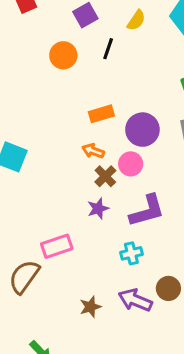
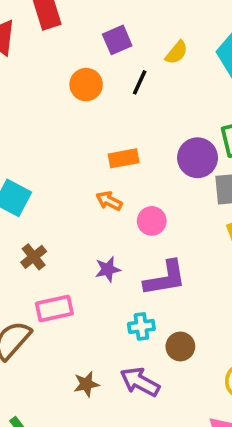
purple circle: (142, 130) -> (198, 158), moved
brown cross: (105, 176) -> (34, 257), moved
brown circle: (168, 288) -> (180, 346), moved

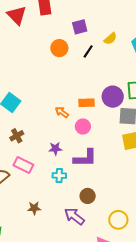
orange rectangle: (124, 158) -> (86, 103), moved
pink rectangle: (54, 309) -> (23, 165), turned 30
cyan cross: (141, 326) -> (59, 176), moved
purple arrow: (140, 382) -> (74, 216), moved

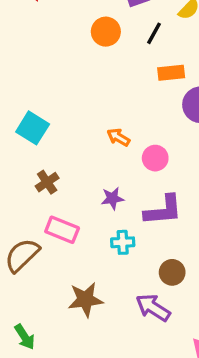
orange rectangle: (86, 103) -> (171, 73), moved
brown star: (34, 208) -> (85, 300), size x1.5

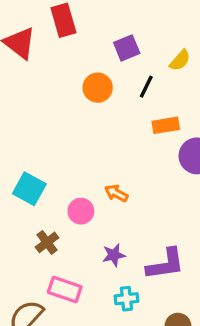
pink circle: (155, 158) -> (81, 211), moved

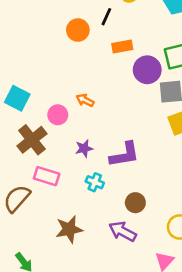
orange circle: (98, 88) -> (78, 30), moved
brown cross: (47, 242) -> (32, 140), size x1.6
cyan cross: (126, 299) -> (95, 182), turned 30

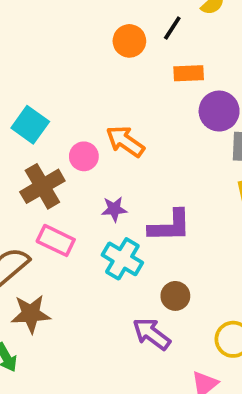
orange arrow: (85, 100) -> (125, 141), size x1.5
cyan cross: (95, 182) -> (122, 259), size x1.5
brown star: (69, 229) -> (31, 314), moved

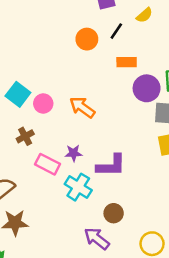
pink circle: (84, 156) -> (43, 103), moved
brown cross: (42, 186) -> (25, 136), size x0.6
pink rectangle: (56, 240) -> (47, 164), moved

